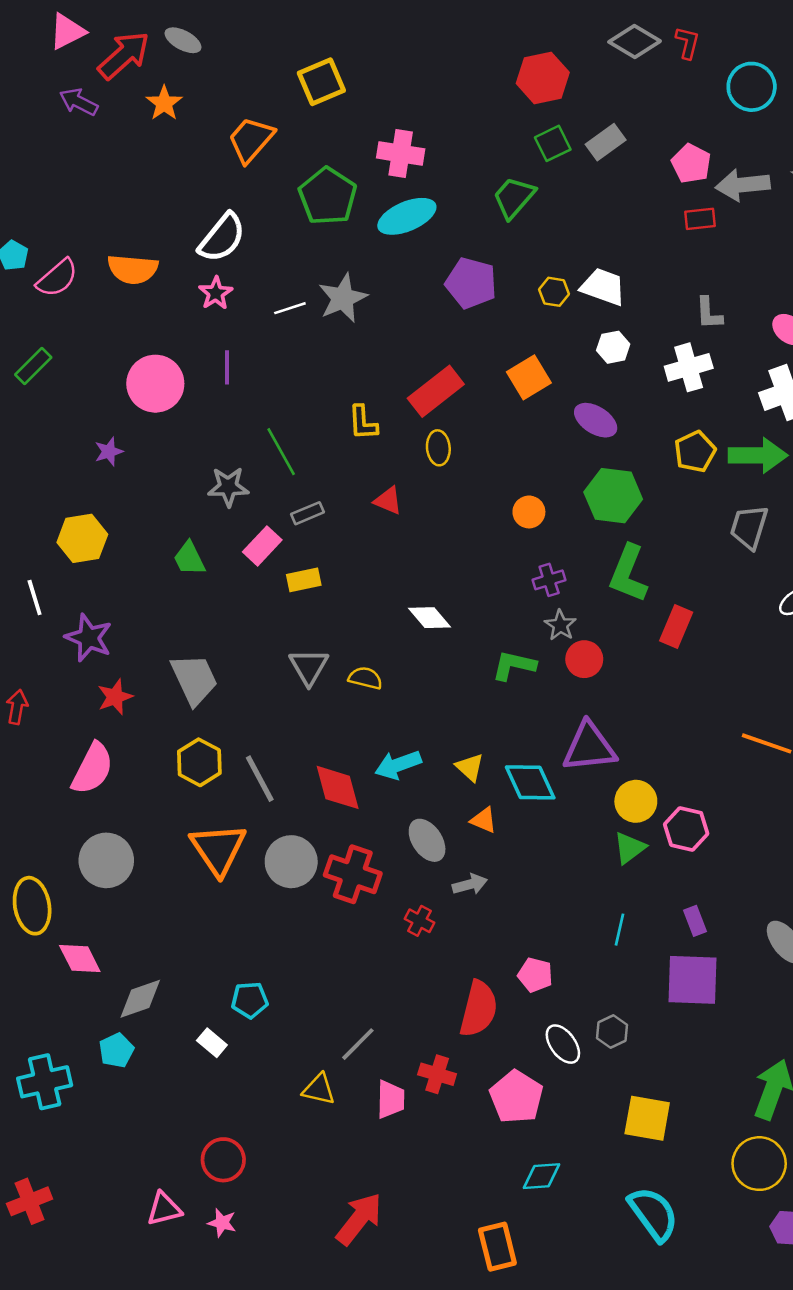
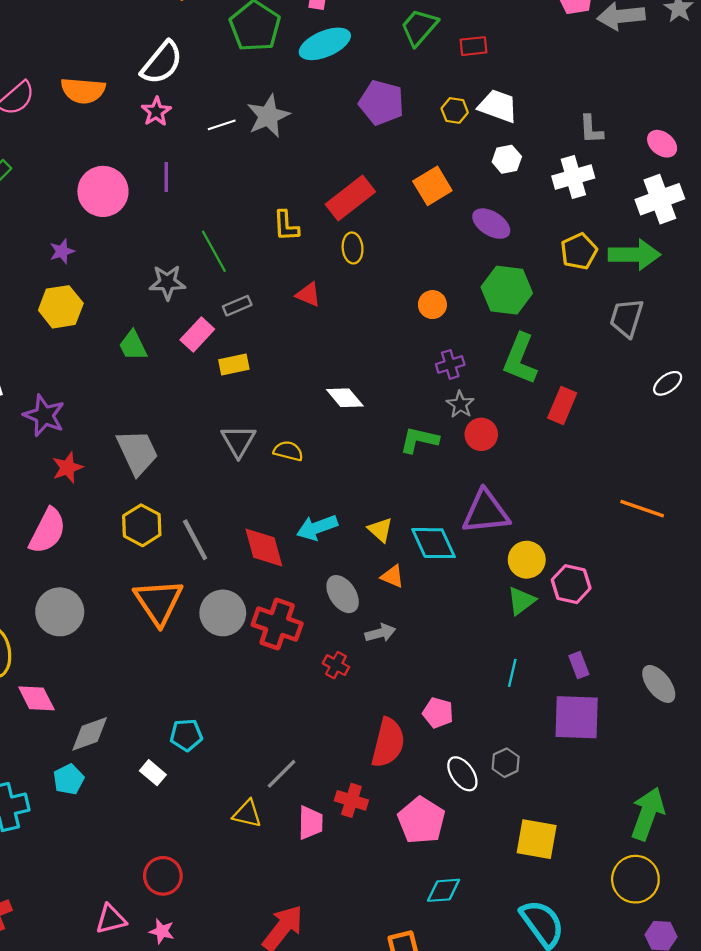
red rectangle: (700, 219) -> (473, 46), moved
yellow hexagon: (82, 538) -> (61, 307), moved

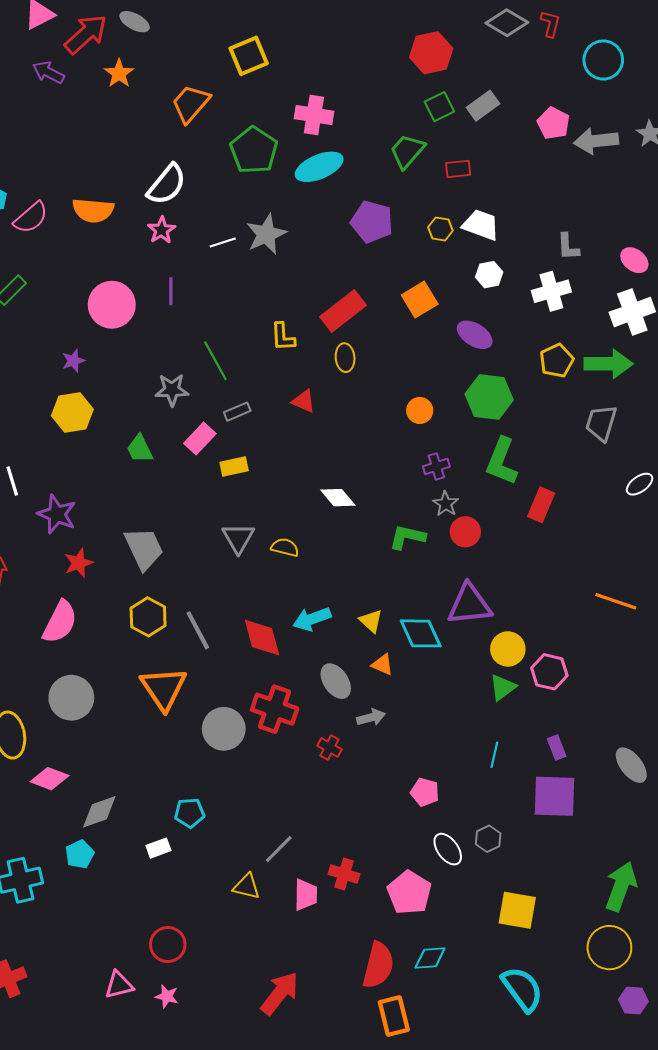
gray circle: (223, 613) -> (224, 729), moved
pink diamond: (36, 698) -> (50, 779), turned -42
red semicircle: (388, 743) -> (378, 965), moved
white rectangle: (153, 773) -> (158, 848), turned -60

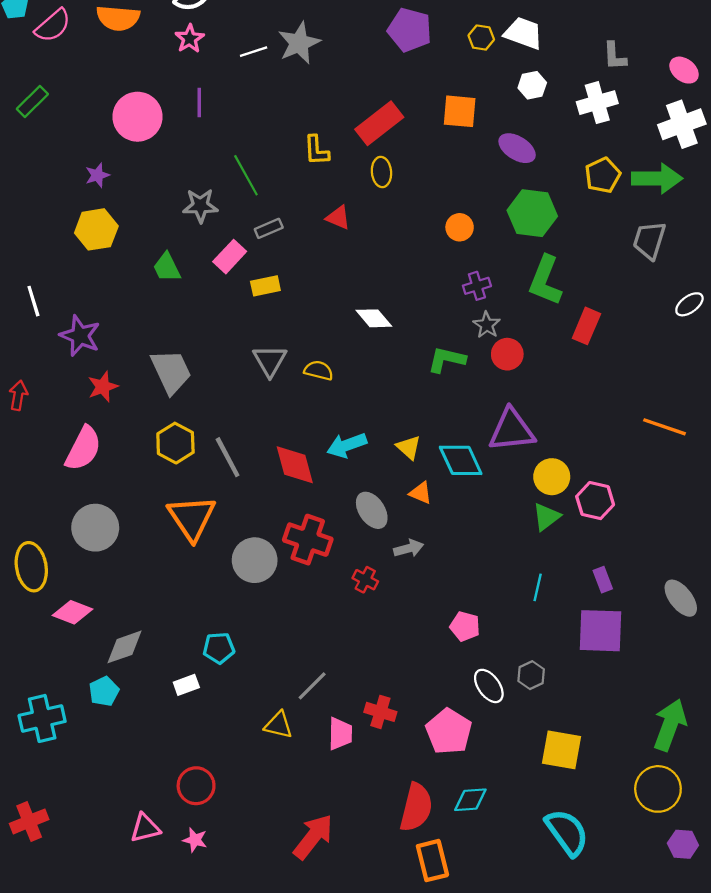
orange square: (420, 300) -> (460, 111), turned 36

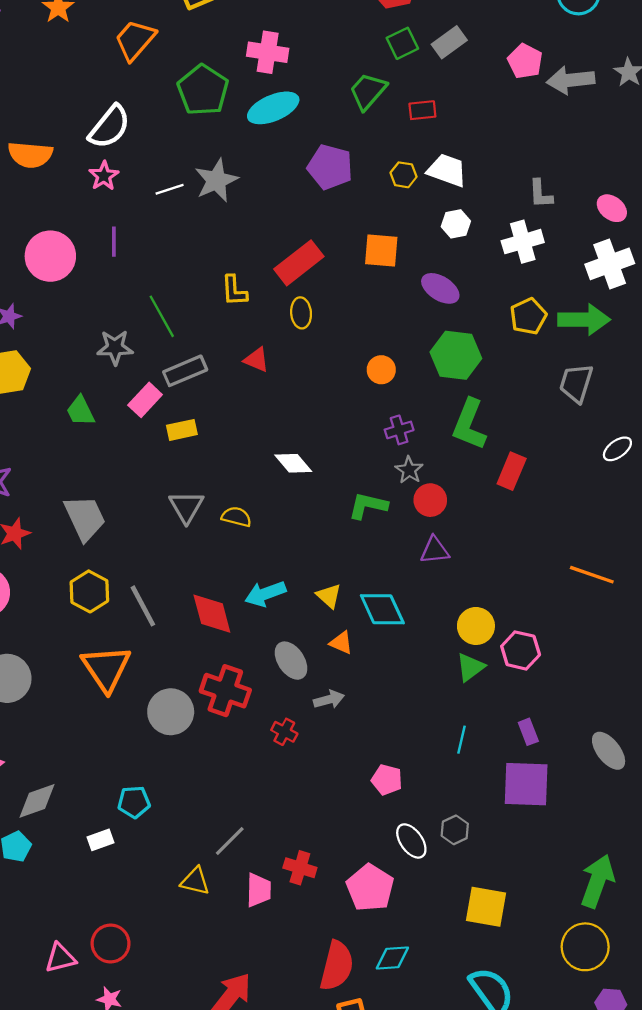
gray rectangle: (269, 228) -> (185, 371), size x1.5
purple triangle: (512, 430) -> (435, 550), moved, size x0.6
pink triangle: (145, 828) -> (60, 958), moved

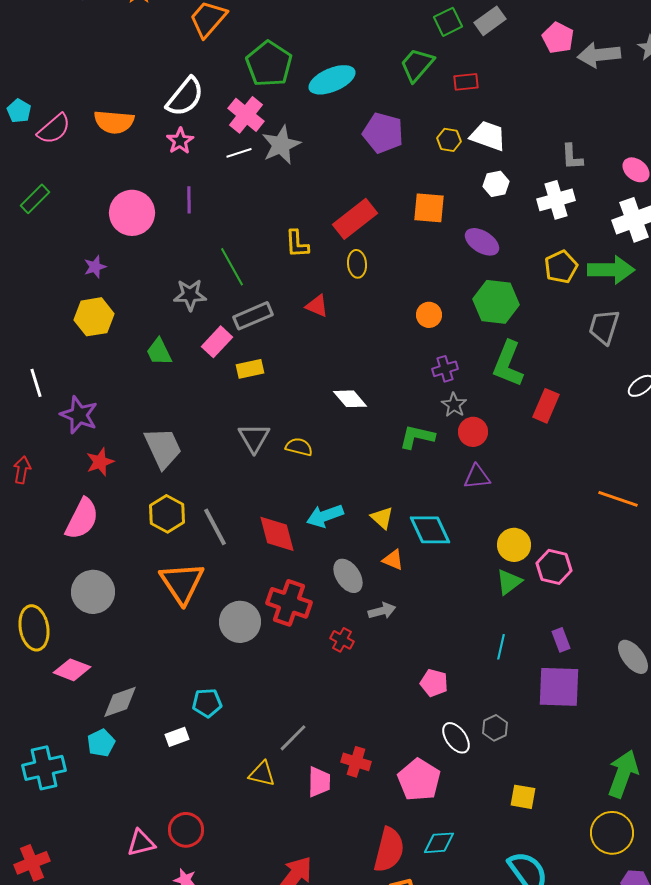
pink cross: (268, 52) -> (246, 115), moved, turned 30
yellow square: (486, 907) -> (523, 797), size x0.7

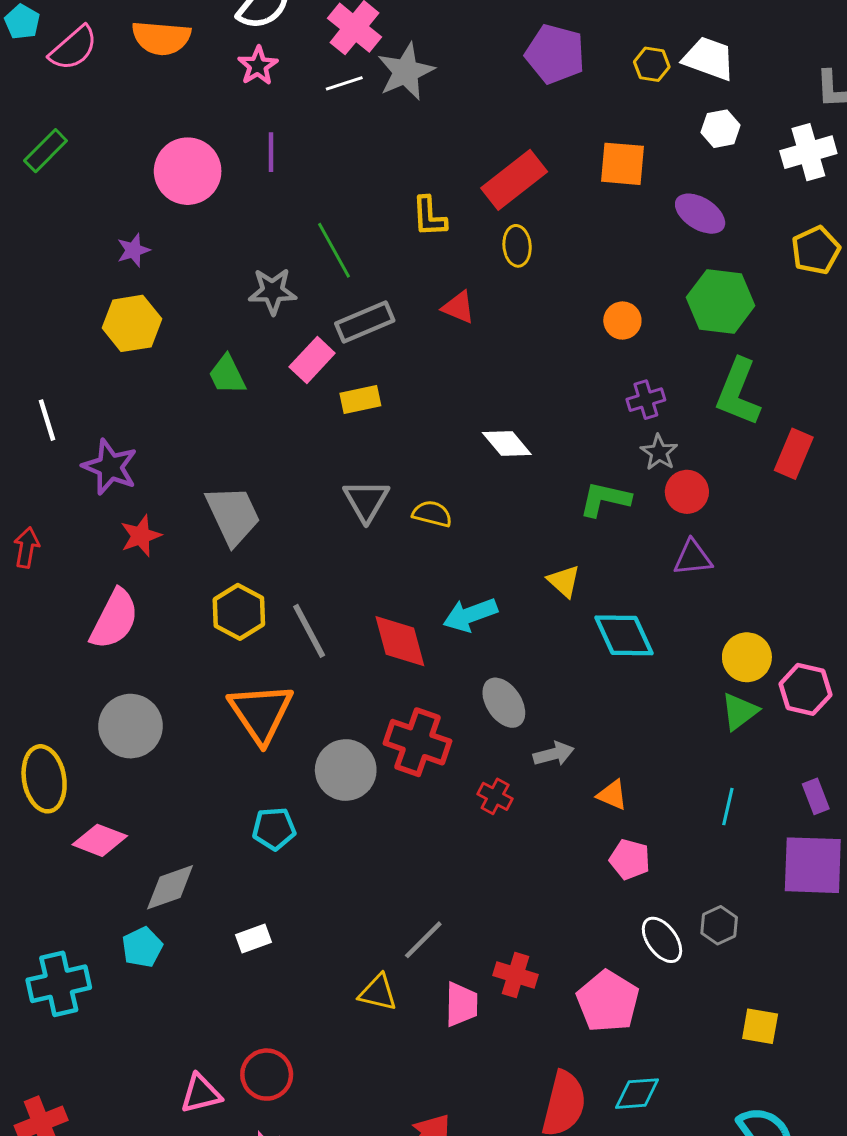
yellow triangle: (382, 518) -> (564, 581), moved
orange triangle: (393, 560) -> (612, 795), moved
cyan pentagon: (207, 703) -> (274, 829), moved

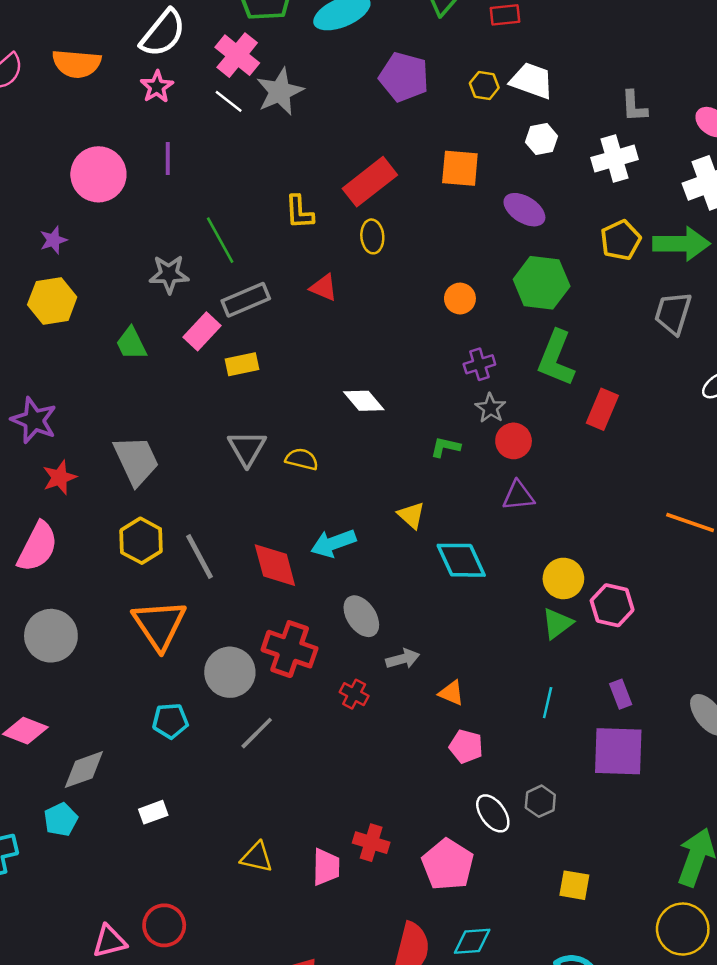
white line: (344, 83) -> (229, 101), turned 56
green L-shape: (605, 499) -> (445, 447), size x0.7
gray line: (423, 940) -> (257, 733), moved

